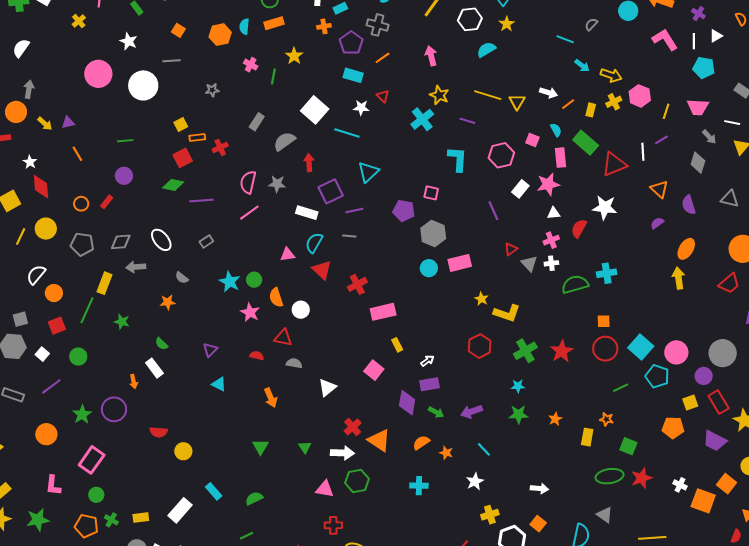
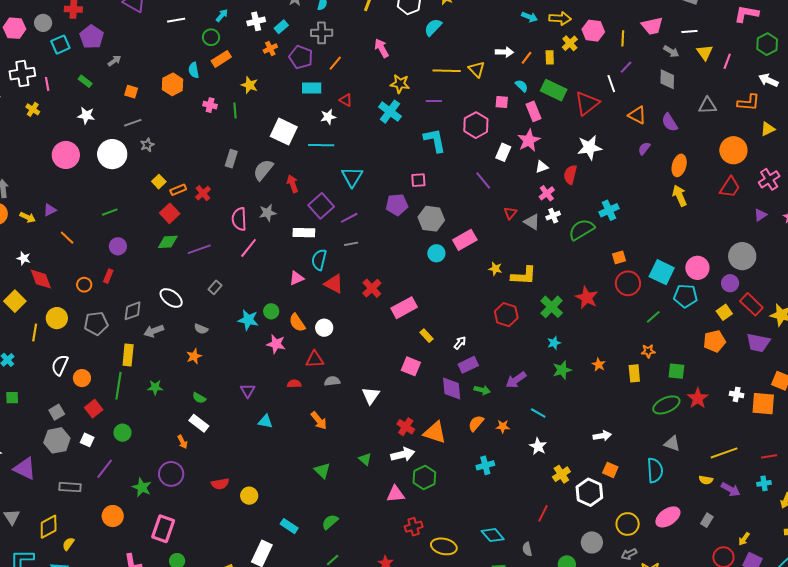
gray star: (212, 90) -> (147, 145), moved

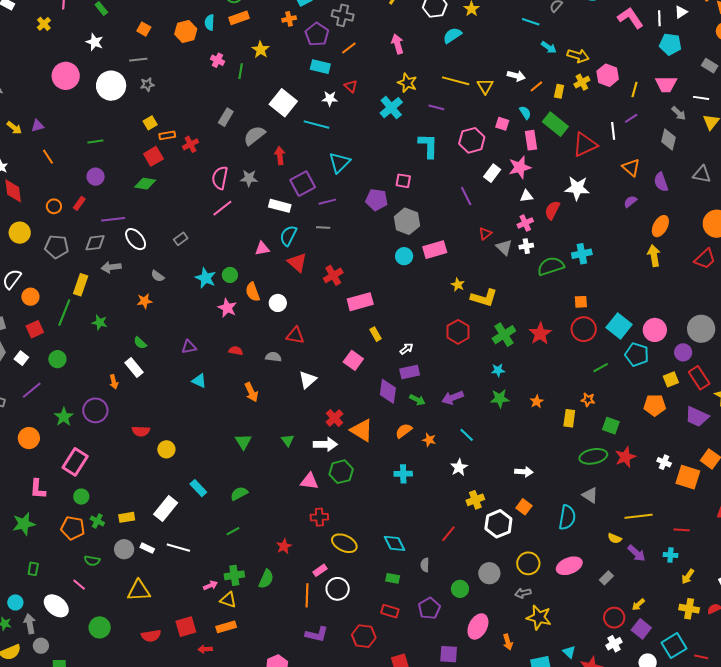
purple line: (199, 249) -> (113, 219), moved
red triangle: (315, 359) -> (295, 336), moved
purple triangle: (248, 391) -> (189, 347), turned 35

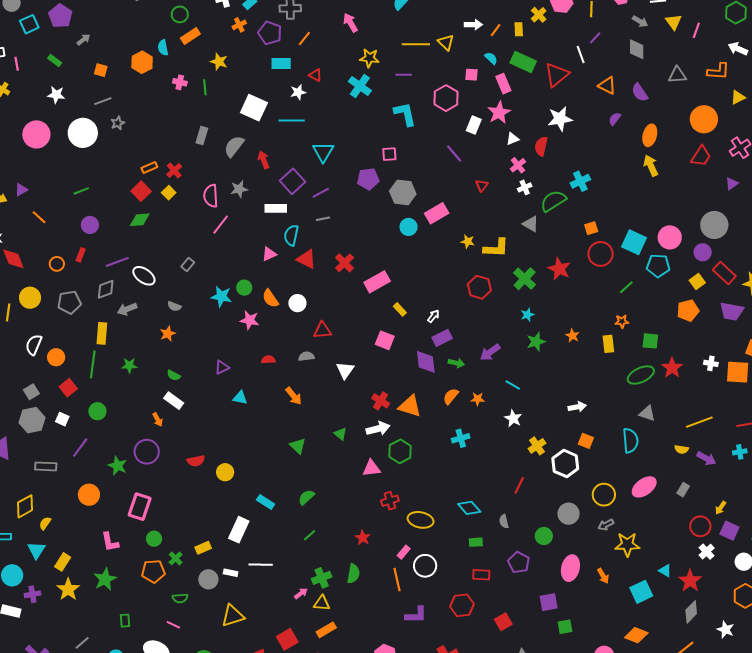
yellow square: (150, 123) -> (169, 193), moved
gray triangle: (504, 247) -> (531, 224), moved
green cross: (97, 521) -> (176, 558), turned 32

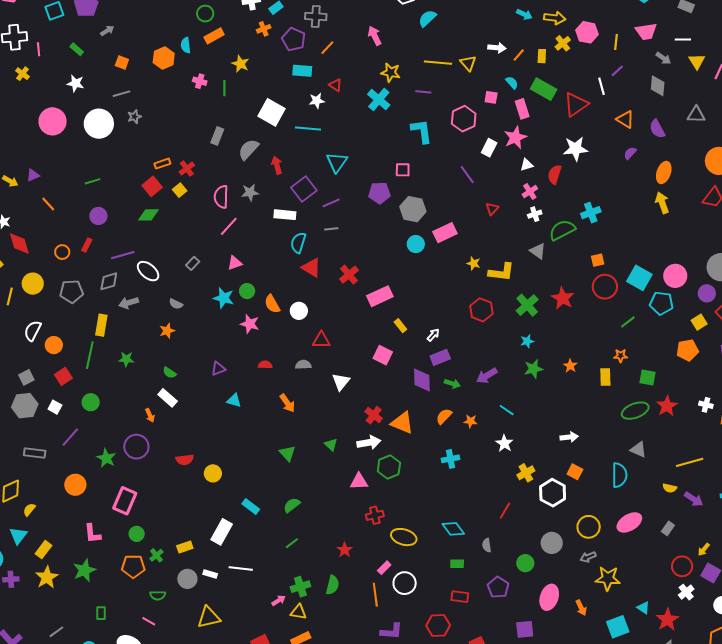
pink triangle: (269, 254) -> (235, 263), moved

